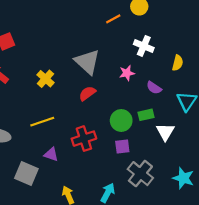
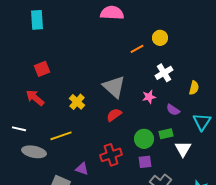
white cross: (144, 46) -> (164, 73), turned 36
yellow line: (42, 122) -> (61, 136), moved

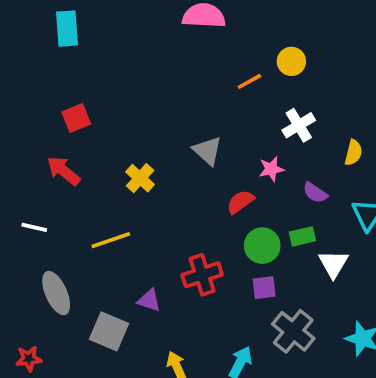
gray triangle: (114, 87) -> (208, 151), size x0.7
red semicircle: (114, 115) -> (240, 202), moved
gray ellipse: (34, 152) -> (56, 293), moved, turned 55

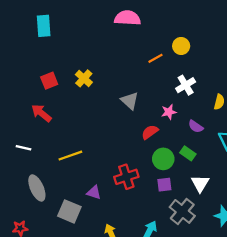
yellow cross: (140, 178) -> (84, 78), moved
green rectangle: (302, 236) -> (188, 153), turned 48
white triangle: (333, 264) -> (200, 184), moved

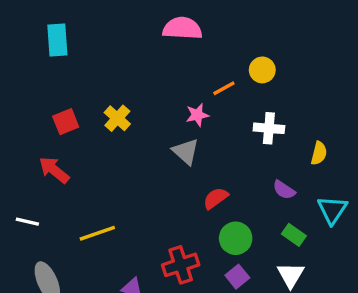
white cross: (186, 85) -> (269, 128), turned 36
pink star: (169, 112) -> (197, 115), moved
green rectangle: (188, 153) -> (294, 235), moved
purple square: (164, 185) -> (237, 277), turned -32

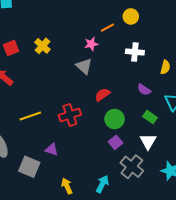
red cross: (181, 265) -> (70, 115), moved

